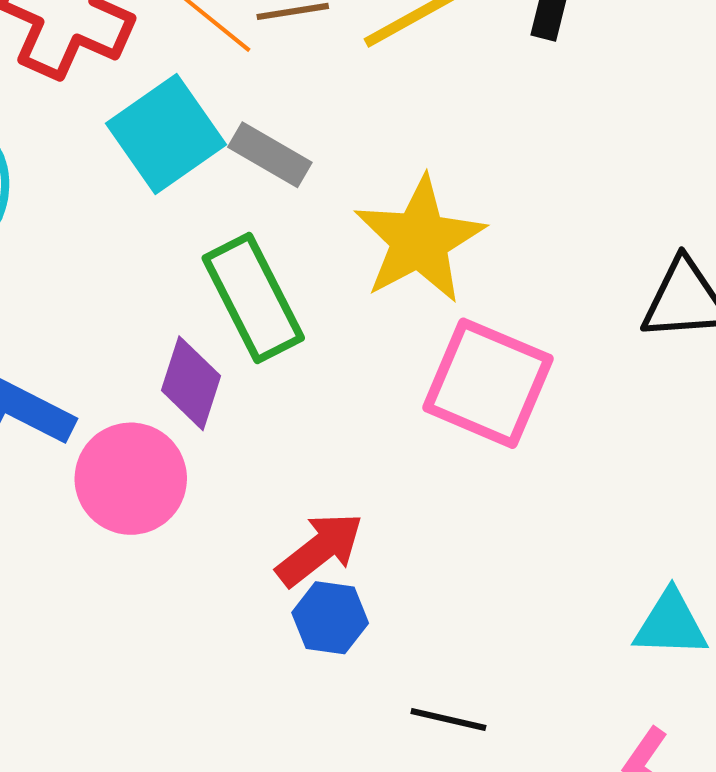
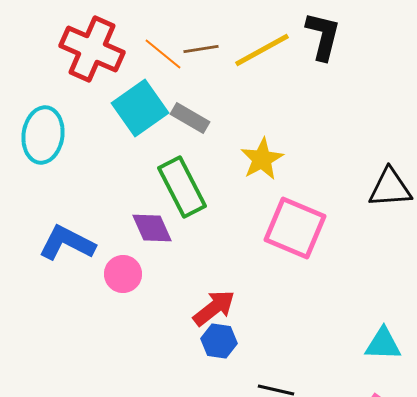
yellow star: (419, 240) -> (262, 159), size x0.7
purple diamond: (191, 383) -> (152, 228), turned -42
pink circle: (131, 479) -> (123, 274), size x0.7

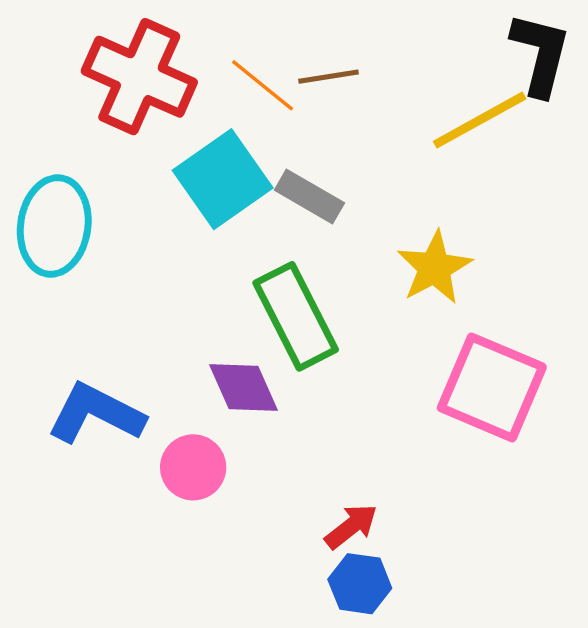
yellow line: (262, 50) -> (480, 120), moved
red arrow: (214, 308) -> (351, 526), size x0.7

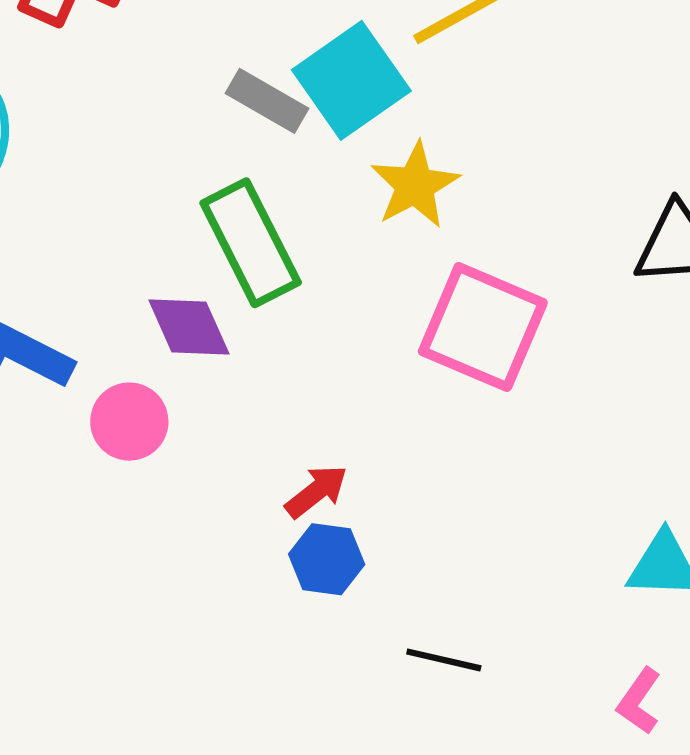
cyan square: (223, 179) -> (351, 80), moved

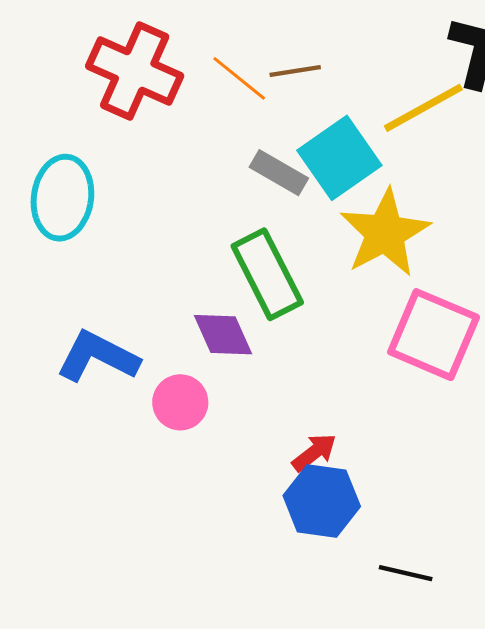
yellow star: (415, 185) -> (385, 233), size x1.4
blue hexagon: (327, 559) -> (322, 501), size x1.4

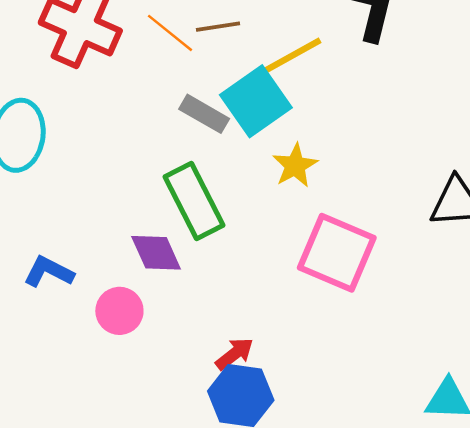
yellow line: (423, 108) -> (287, 58), moved
yellow star: (385, 233) -> (295, 166), size x0.6
blue L-shape: (98, 357) -> (49, 272), size x0.7

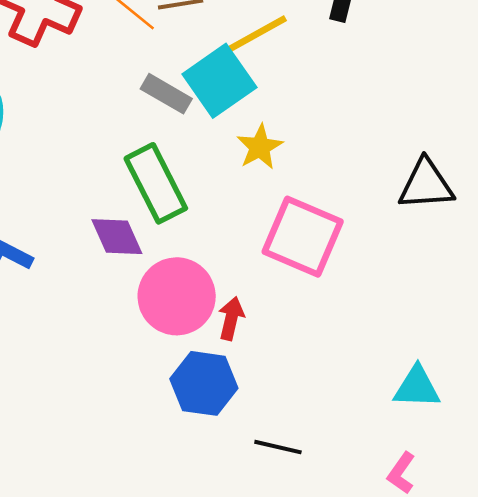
pink circle: (119, 311) -> (177, 296), moved, size x1.6
red arrow: (234, 354) -> (231, 318), moved, turned -39

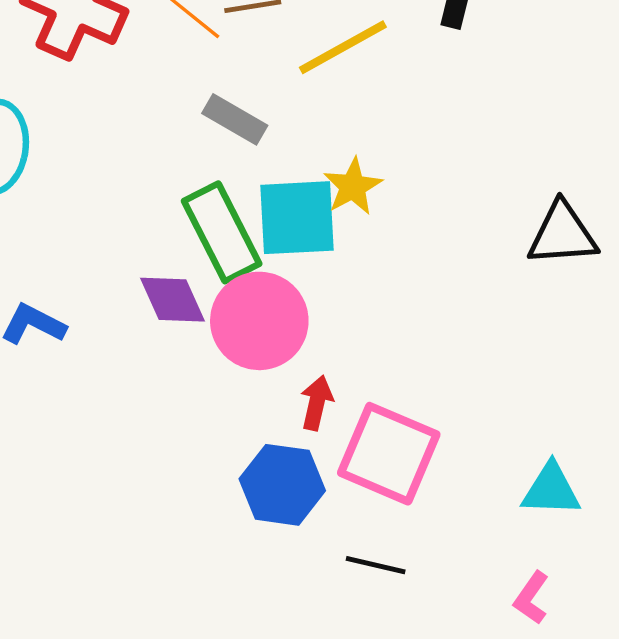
cyan square: (219, 81) -> (297, 218), moved, turned 32
pink square: (303, 237) -> (389, 454), moved
pink circle: (177, 296) -> (259, 321), moved

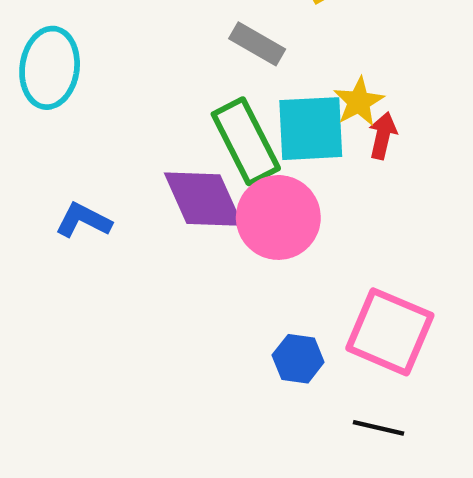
purple diamond: (172, 300) -> (203, 199), size x1.4
red arrow: (317, 403) -> (383, 136), moved
blue hexagon: (282, 485) -> (298, 359), size x0.7

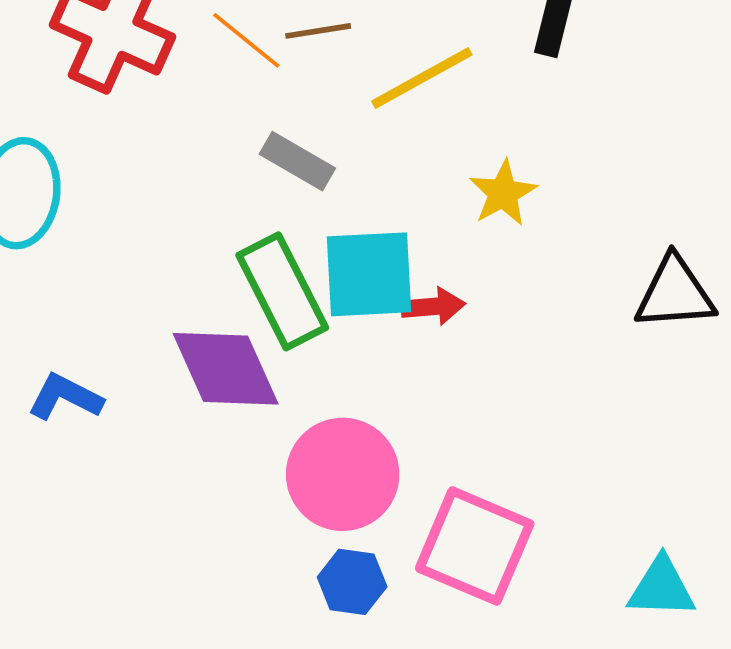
yellow star: (359, 102) -> (503, 193), moved
red arrow: (383, 136) -> (433, 306), moved, turned 72
pink circle: (278, 217) -> (343, 474), moved

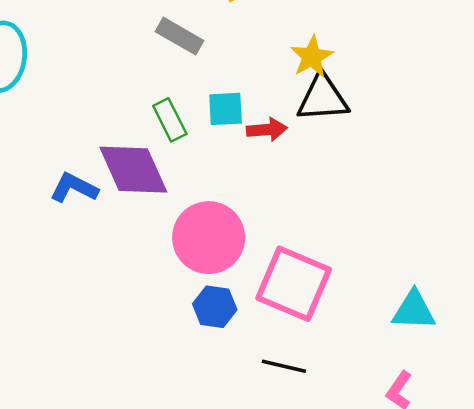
cyan square: (369, 274) -> (226, 109), size x0.6
green rectangle: (282, 291) -> (170, 120), size x0.6
black triangle: (675, 293) -> (323, 98), moved
blue L-shape: (65, 397) -> (74, 188), moved

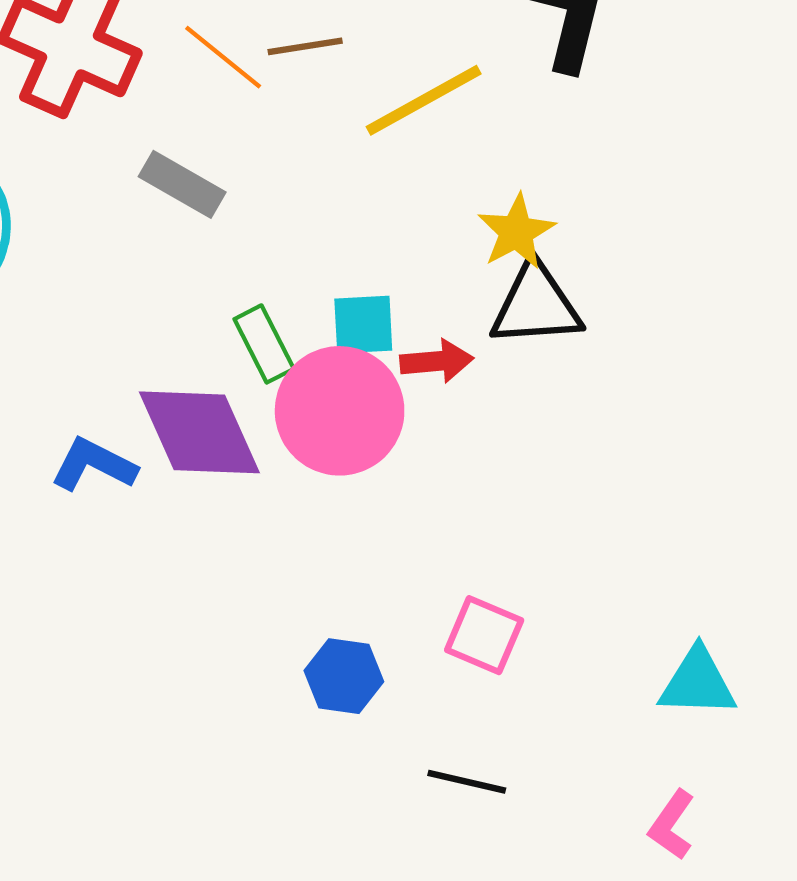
gray rectangle: (179, 36) -> (182, 184), moved
pink circle: (209, 238) -> (340, 411), moved
pink square: (294, 284) -> (484, 635), size x0.6

